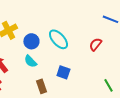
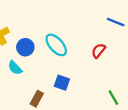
cyan semicircle: (30, 61) -> (15, 68), moved
brown rectangle: (41, 86) -> (37, 99), turned 48

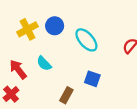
blue circle: (25, 47) -> (55, 26), moved

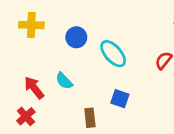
yellow cross: (28, 29) -> (31, 25), moved, turned 30
brown rectangle: (66, 95) -> (90, 118), turned -35

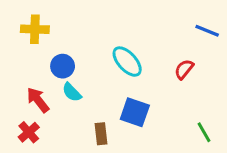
blue circle: (76, 37) -> (63, 66), moved
blue square: (120, 99) -> (135, 112), size x1.4

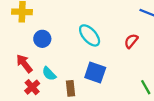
cyan semicircle: (72, 92) -> (49, 74), moved
red cross: (29, 132) -> (32, 87), moved

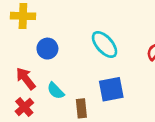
blue square: (95, 73) -> (111, 89), turned -30
red cross: (32, 87) -> (24, 107), moved

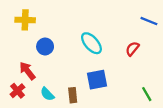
cyan semicircle: (56, 91) -> (47, 94), moved
red cross: (24, 107) -> (17, 91), moved

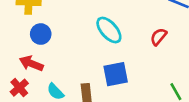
blue circle: (45, 46) -> (41, 34), moved
red arrow: (27, 71) -> (31, 63), turned -30

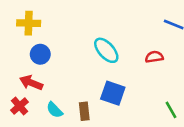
red semicircle: (158, 37) -> (154, 57), turned 42
blue square: (116, 74) -> (113, 93), turned 30

